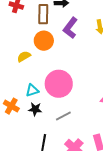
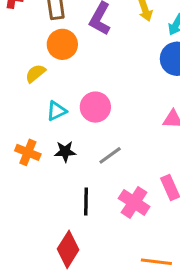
pink circle: (59, 84) -> (95, 107), size x0.7
cyan triangle: (32, 90) -> (57, 111), moved

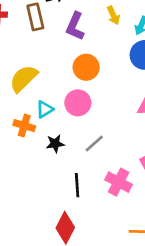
orange circle: (62, 44) -> (86, 67), moved
yellow semicircle: (35, 73) -> (24, 78), size x1.6
orange cross: (28, 152) -> (24, 126), moved

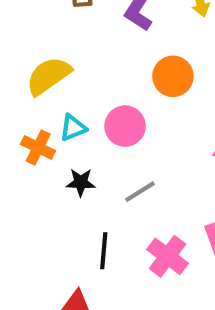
orange circle: (86, 67) -> (173, 76), moved

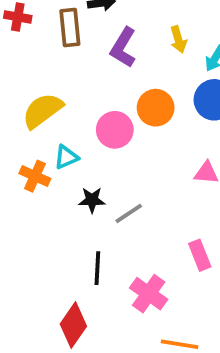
pink circle: (125, 126) -> (115, 130), moved
black star: (81, 182) -> (92, 200), moved
pink cross: (168, 256) -> (149, 294), moved

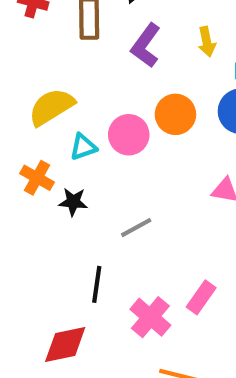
cyan triangle: (66, 157) -> (83, 147), moved
black star: (92, 200) -> (73, 202), moved
pink rectangle: (200, 255) -> (201, 297), moved, turned 52
red diamond: (73, 325) -> (65, 344), turned 39

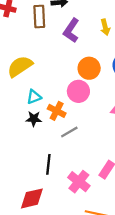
pink circle: (129, 135) -> (78, 91), moved
cyan triangle: (83, 147) -> (34, 97), moved
orange cross: (37, 178) -> (57, 111), moved

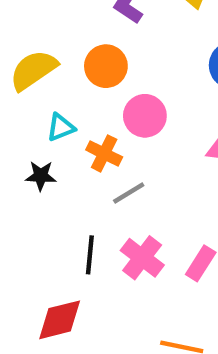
orange circle: (89, 68) -> (106, 66), moved
black star: (34, 119) -> (41, 176), moved
pink cross: (79, 182) -> (142, 258), moved

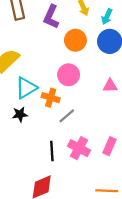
orange circle: (106, 66) -> (75, 40), moved
cyan triangle: (61, 127) -> (26, 88), size x1.5

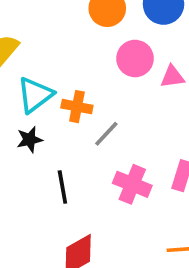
pink circle: (69, 75) -> (135, 58), moved
black line: (52, 151) -> (62, 187), moved

